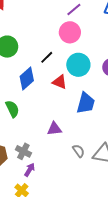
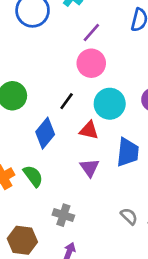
purple triangle: (54, 129) -> (90, 168), moved, turned -49
gray cross: (23, 151) -> (63, 215), moved

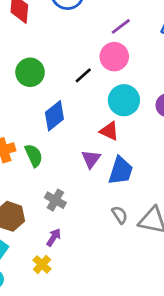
black line: (67, 101) -> (83, 75), moved
red triangle: (89, 130) -> (109, 131), moved
blue trapezoid: (128, 152) -> (121, 171), moved

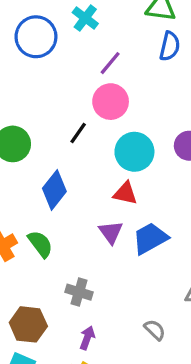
blue trapezoid: (121, 171) -> (150, 238), turned -124
gray semicircle: (120, 215) -> (155, 330), moved

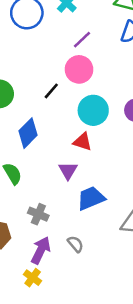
blue trapezoid: (150, 238) -> (91, 198), moved
gray semicircle: (155, 330) -> (75, 244), moved
purple arrow: (87, 338) -> (41, 250), size x1.5

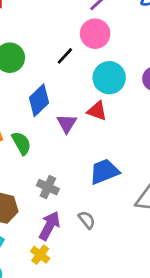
purple triangle: (68, 171) -> (67, 124), moved

